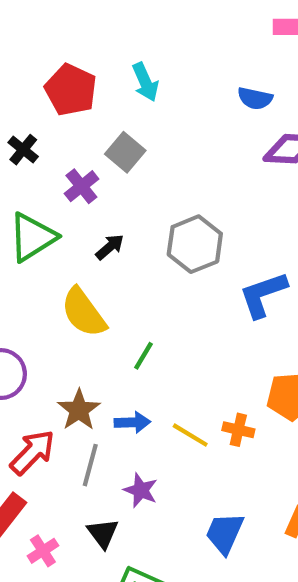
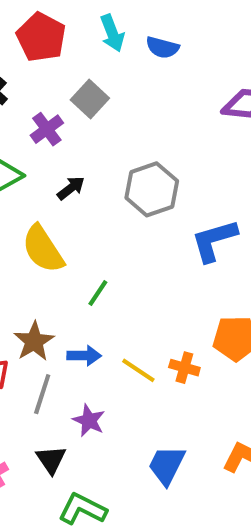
blue semicircle: (255, 98) -> (162, 47), moved

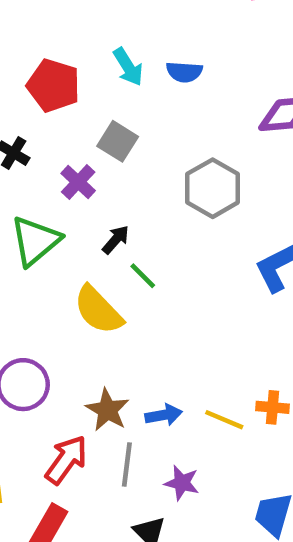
gray hexagon: (152, 189) -> (213, 188), moved
green line: (98, 293) -> (143, 276), moved, turned -68

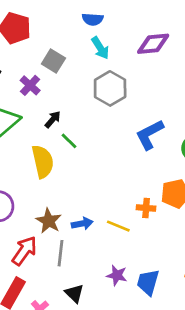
cyan arrow: (128, 67) -> (100, 48), moved
yellow semicircle: (98, 310) -> (43, 162), turned -148
orange cross: (273, 407) -> (146, 208), moved
purple star: (182, 483) -> (117, 275), moved

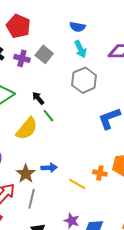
purple cross: (30, 85) -> (22, 58), moved, turned -35
black arrow: (53, 120) -> (38, 98), turned -88
yellow semicircle: (43, 162) -> (27, 129), turned 45
blue arrow: (82, 224) -> (49, 168), moved

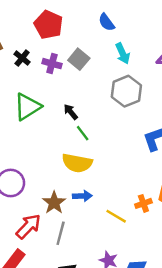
blue semicircle: (77, 27) -> (107, 22), moved, turned 42
yellow semicircle: (27, 129) -> (77, 163), moved, turned 60
orange cross: (100, 173) -> (143, 203), turned -32

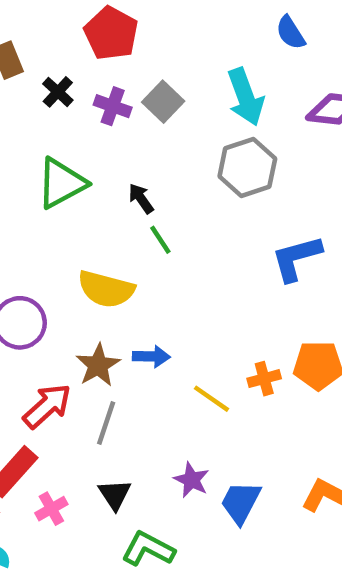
blue semicircle: (107, 22) -> (291, 33), moved
cyan arrow: (123, 54) -> (246, 97), size x1.4
yellow semicircle: (77, 163) -> (106, 289), moved

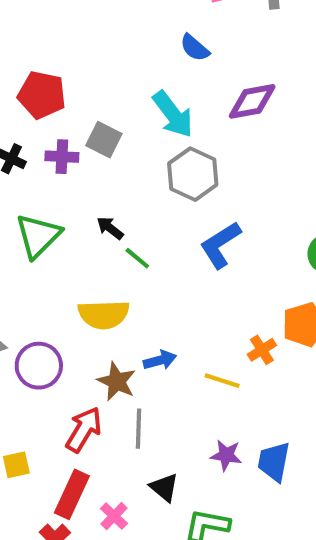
blue L-shape: (296, 258) -> (220, 245), moved

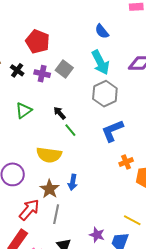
blue semicircle: (195, 48) -> (102, 31), moved
green triangle: (38, 236) -> (24, 110), size x0.7
orange cross: (262, 350) -> (126, 162), moved
blue arrow: (160, 360) -> (73, 182), turned 105
yellow line: (222, 381) -> (132, 220), moved

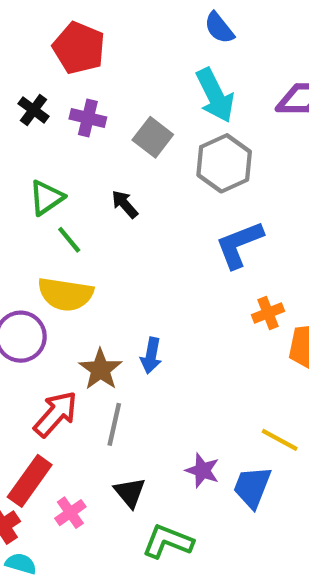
gray square: (64, 69) -> (153, 137), moved
green line: (70, 130) -> (69, 240), moved
yellow semicircle: (49, 155) -> (65, 294), moved

